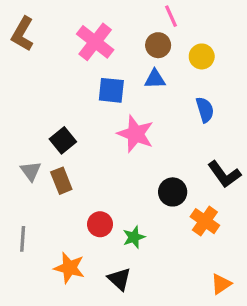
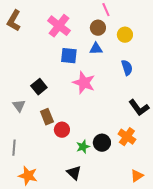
brown rectangle: (61, 181) -> (47, 117), moved
black circle: (173, 192) -> (102, 143), moved
red circle: (100, 224) -> (62, 130), moved
orange star: (69, 268) -> (28, 176), moved

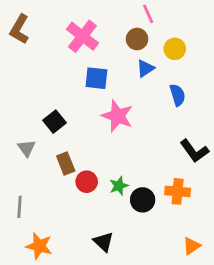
blue triangle: (96, 49) -> (145, 68), moved, turned -32
orange cross: (127, 137) -> (178, 191), turned -30
green star: (83, 147) -> (119, 186), moved

